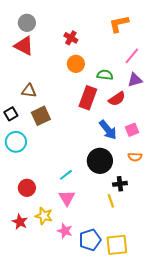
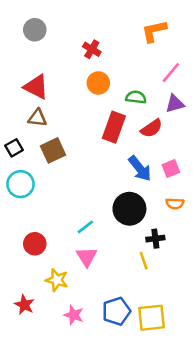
red triangle: (24, 46) -> (36, 87), moved
red star: (20, 222) -> (24, 305), moved
pink star: (65, 231) -> (74, 315), moved

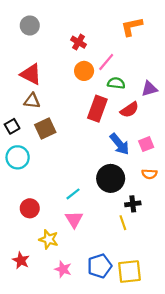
pink line: (171, 73) -> (106, 62), moved

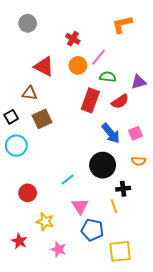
red triangle: (31, 74) -> (44, 66), moved
pink triangle: (74, 219) -> (80, 206), moved
blue pentagon: (100, 266) -> (92, 230), moved, turned 30

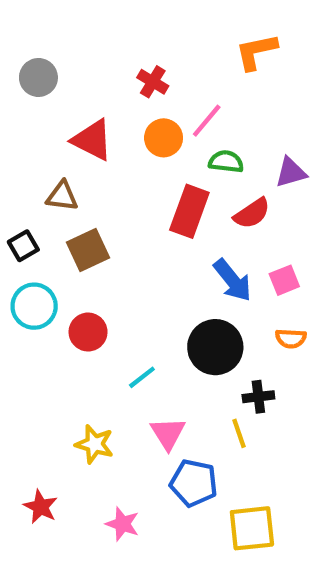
gray circle: (28, 23) -> (38, 77), moved
red circle: (28, 193) -> (88, 332), moved
yellow star: (45, 222) -> (94, 444), moved

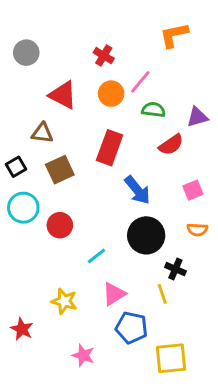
red rectangle: (189, 211) -> (110, 148), moved
blue arrow: (233, 280) -> (137, 190), moved
black cross: (258, 397) -> (175, 269), turned 30
pink triangle: (168, 433) -> (114, 294), turned 30
red star: (41, 507) -> (22, 329), moved

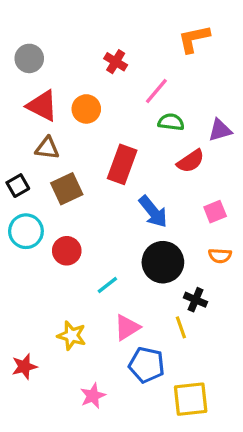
orange circle: (111, 94) -> (86, 109), moved
red triangle: (63, 95) -> (42, 106), moved
red star: (22, 329) -> (24, 366), turned 30
pink star: (83, 355) -> (93, 396), turned 30

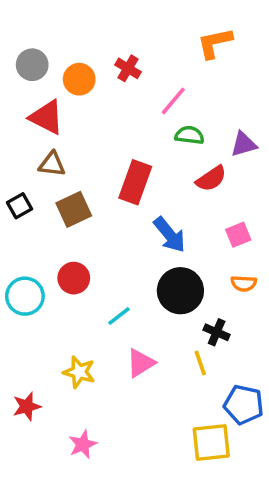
orange circle: (86, 109) -> (79, 79), moved
cyan circle: (26, 231) -> (25, 296), moved
blue pentagon: (147, 365) -> (244, 405), moved
pink star: (93, 396) -> (83, 444), moved

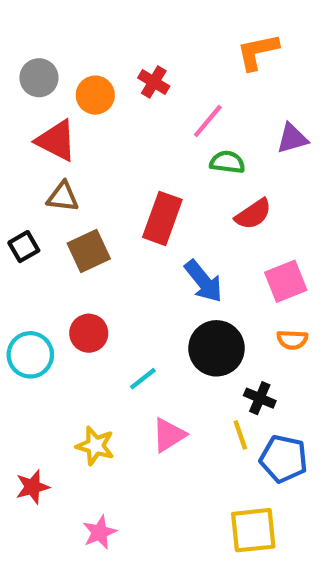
purple triangle: (244, 144) -> (292, 138), moved
pink square: (238, 235) -> (286, 281), size x1.4
blue pentagon: (244, 405) -> (284, 459), moved

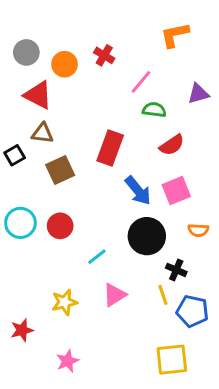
black square: (24, 247) -> (15, 155), moved
pink square: (286, 281) -> (176, 191), moved
cyan circle: (30, 355) -> (20, 223), moved
yellow star: (95, 446) -> (65, 302), turned -30

